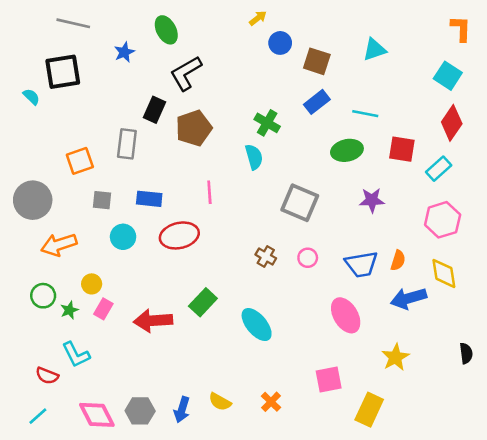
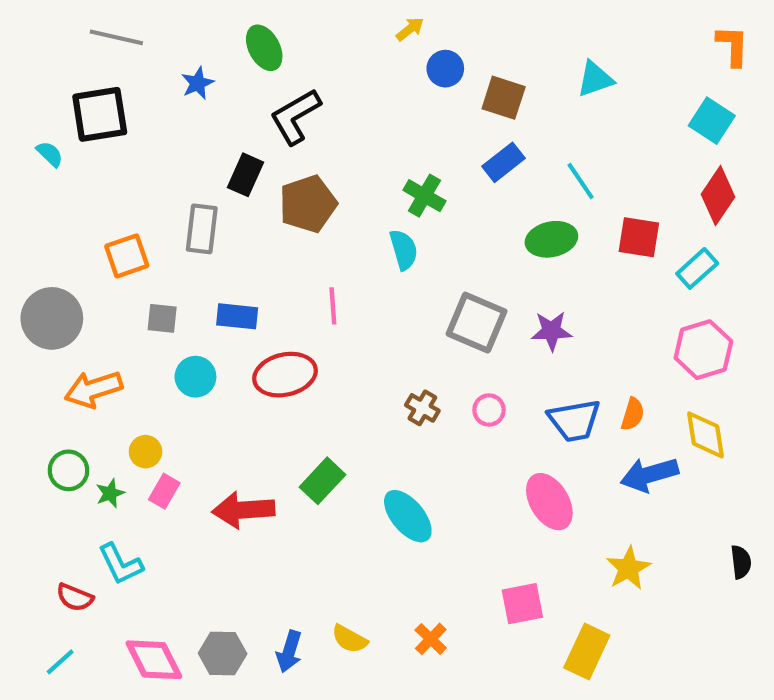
cyan line: (365, 114) -> (581, 181), turned 45
purple star: (372, 200) -> (551, 331), moved

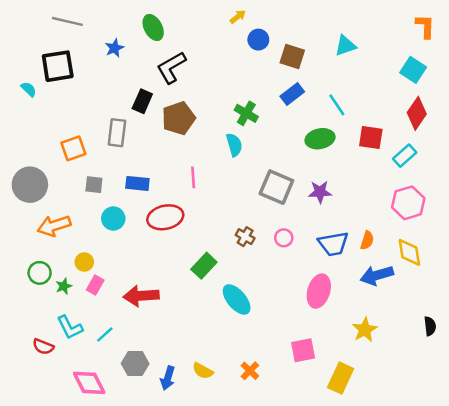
green rectangle: (322, 481) -> (204, 266), moved
pink ellipse: (549, 502) -> (319, 291), turned 48
gray hexagon: (223, 654) -> (135, 364), moved
cyan line: (60, 662) -> (105, 335), moved

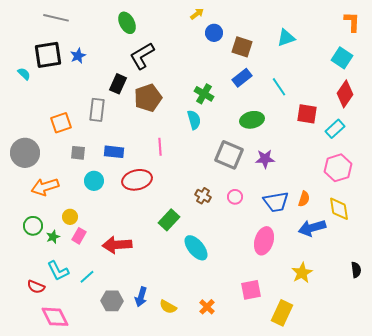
blue star: (114, 48) -> (78, 56), moved
green ellipse: (320, 139) -> (252, 120), moved
blue arrow: (168, 378) -> (141, 297), moved
pink diamond: (89, 383) -> (55, 317), moved

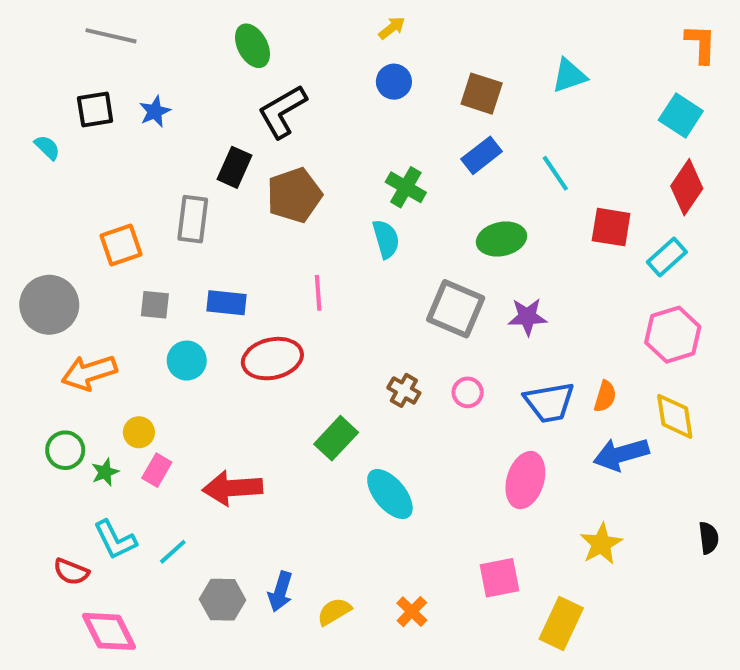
blue circle: (214, 33) -> (394, 82), moved
black square: (48, 55) -> (95, 110), size x0.7
yellow semicircle: (168, 307) -> (334, 612), turned 120

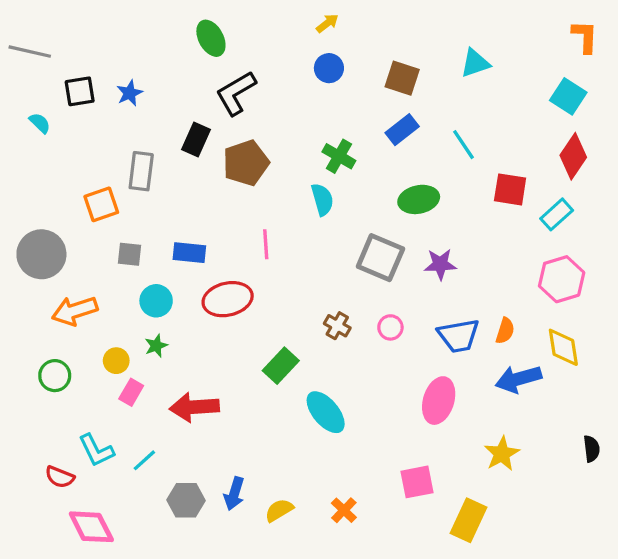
gray line: (111, 36) -> (30, 52), moved
gray rectangle: (193, 219) -> (141, 171), moved
green star: (105, 472) -> (156, 346), moved

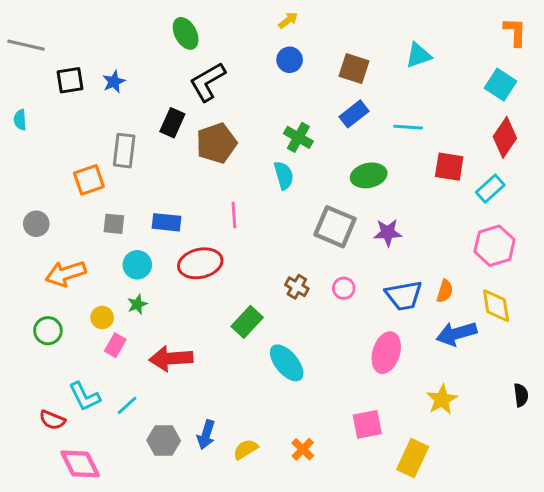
cyan semicircle: (40, 123) -> (20, 120), moved, turned -138
cyan line: (464, 145) -> (408, 127), turned -52
gray circle: (41, 254) -> (36, 224), size x0.6

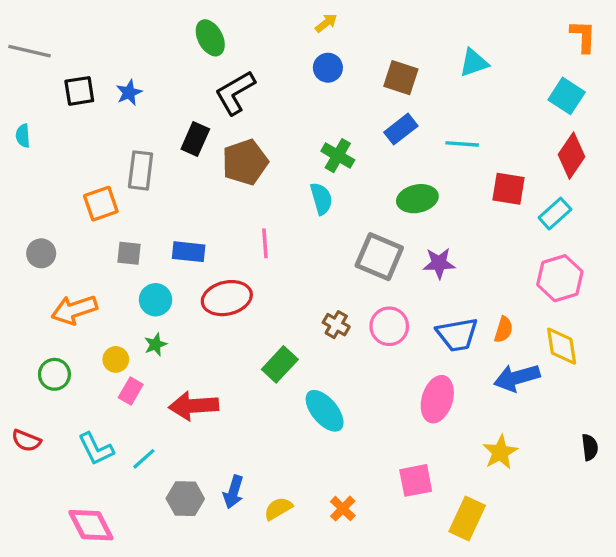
pink circle: (344, 288) -> (389, 326), size x1.5
red semicircle: (52, 420) -> (26, 441), moved

